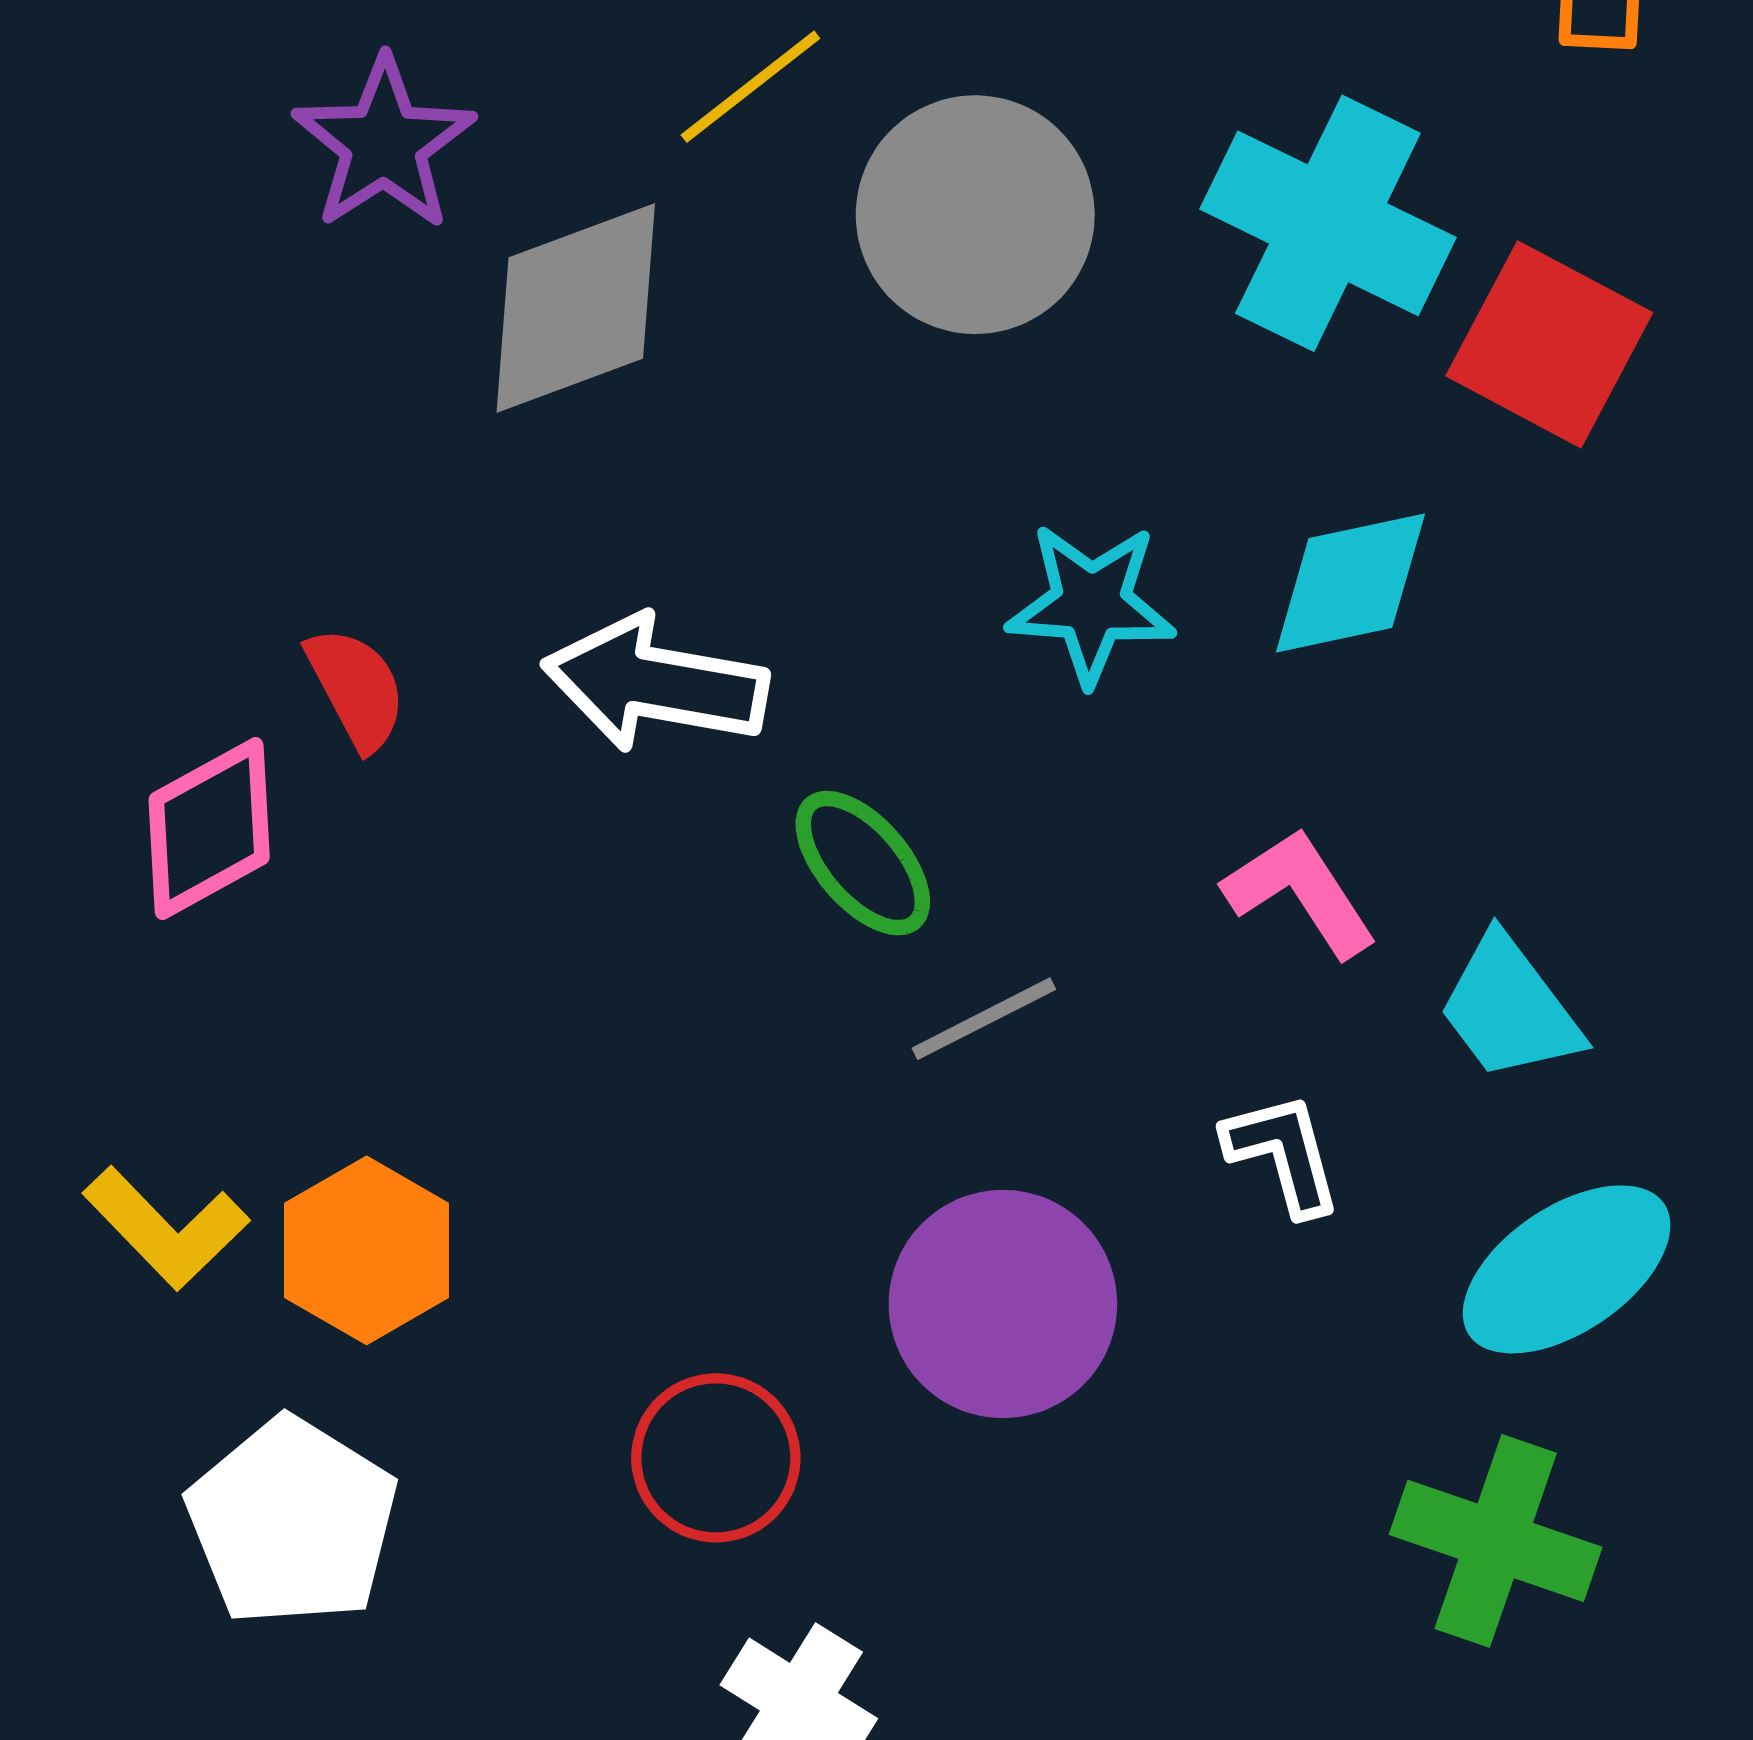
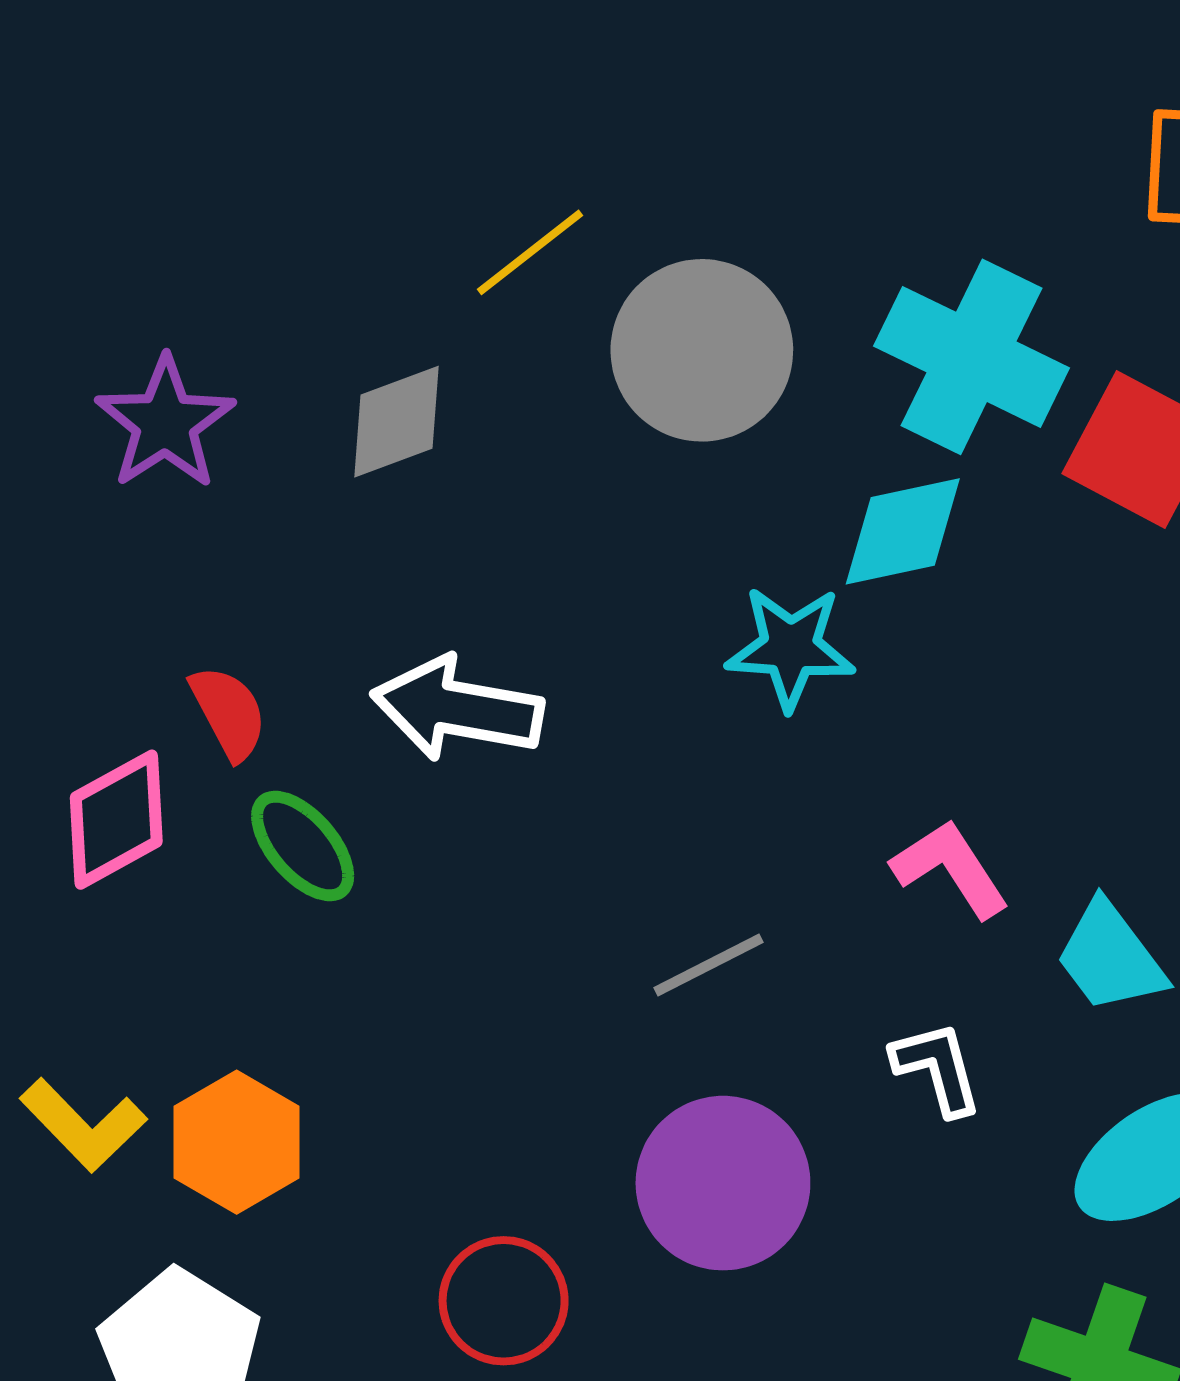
purple star: (384, 144) -> (165, 423), moved
gray diamond: (576, 308) -> (396, 422), size x0.7
cyan diamond: (1350, 583) -> (903, 531), moved
green ellipse: (863, 863) -> (303, 846), moved

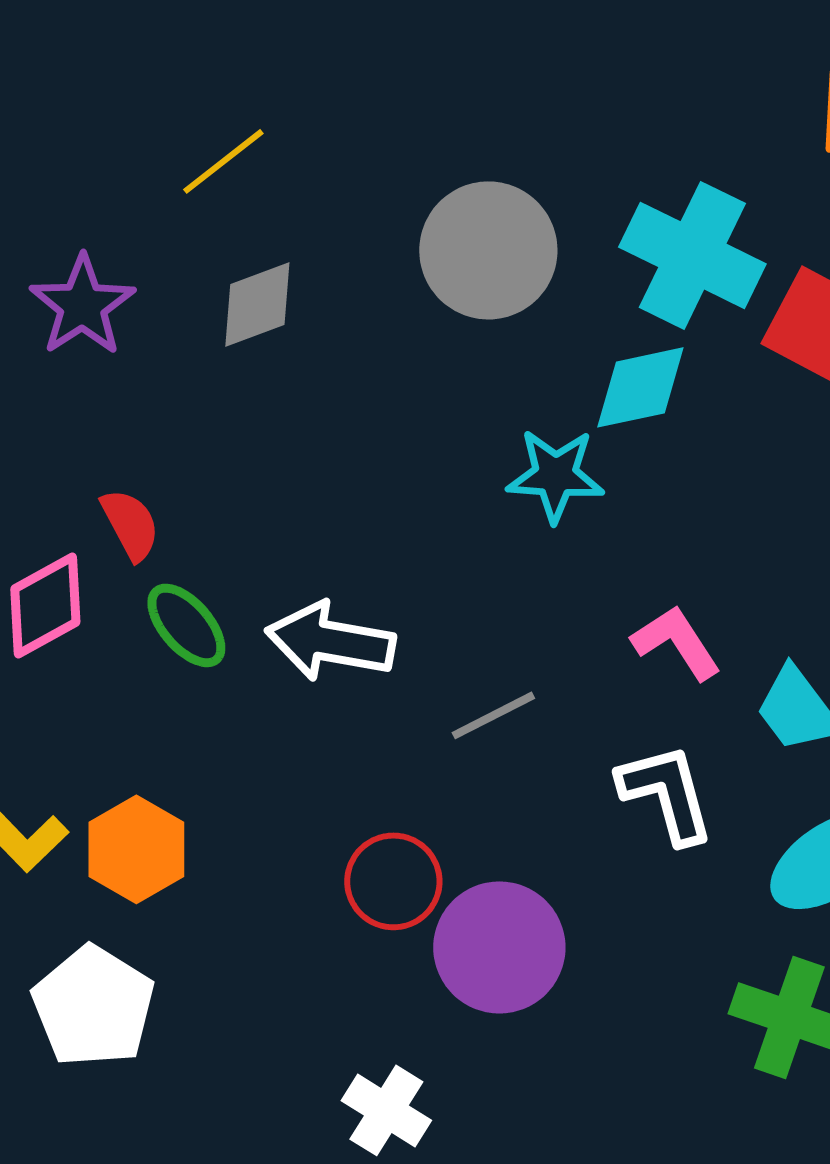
yellow line: (530, 252) -> (223, 161), moved
white arrow: (457, 709) -> (330, 641), moved
white L-shape: (937, 1068) -> (666, 793), size x1.4
purple circle: (723, 1183) -> (499, 947), moved
red circle: (504, 1301) -> (393, 881), moved

